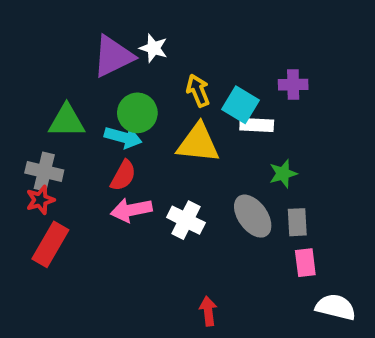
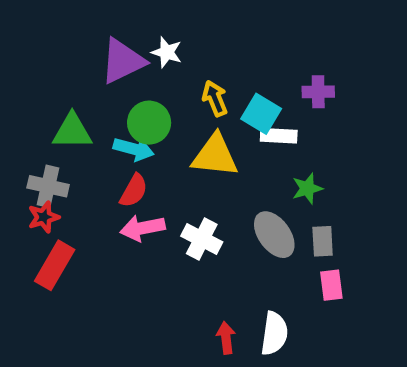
white semicircle: (336, 307) -> (274, 333), moved, turned 84

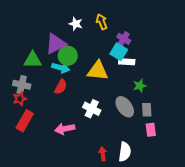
purple triangle: (123, 61) -> (56, 44), moved
purple cross: (318, 92) -> (124, 39), moved, turned 32
yellow arrow: (215, 98) -> (102, 22), moved
pink arrow: (142, 228) -> (65, 129), moved

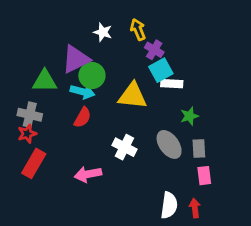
purple cross: (124, 39) -> (154, 50), moved
cyan square: (119, 52) -> (161, 70), turned 30
red arrow: (103, 154) -> (195, 208), moved

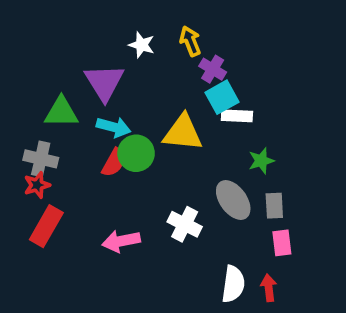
purple triangle: (76, 59) -> (104, 82), turned -36
green circle: (92, 75) -> (136, 153), moved
white cross: (124, 147) -> (185, 224), moved

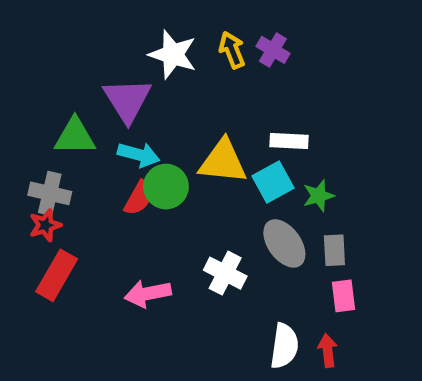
white star: (142, 45) -> (173, 54), size x1.5
purple cross: (213, 69) -> (273, 50), moved
cyan square: (222, 97) -> (273, 182), moved

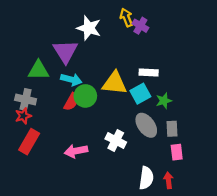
yellow arrow: (232, 50) -> (126, 17), moved

